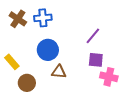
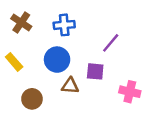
blue cross: (43, 18) -> (64, 25), moved
purple square: (96, 60) -> (95, 71), moved
yellow rectangle: (12, 62) -> (14, 62), moved

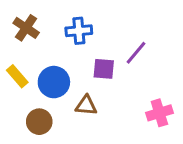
blue circle: (57, 60) -> (54, 82), moved
purple square: (95, 71) -> (104, 69), moved
pink cross: (130, 92) -> (159, 113), turned -30

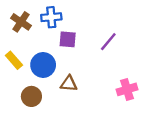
blue cross: (79, 31) -> (51, 17), moved
purple square: (104, 69) -> (68, 39), moved

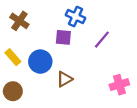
blue cross: (51, 17) -> (75, 16), moved, turned 30
brown triangle: (69, 84) -> (64, 79), turned -35
brown circle: (31, 96) -> (13, 91), moved

